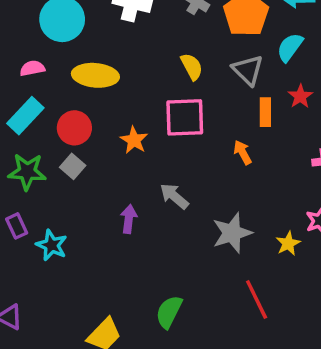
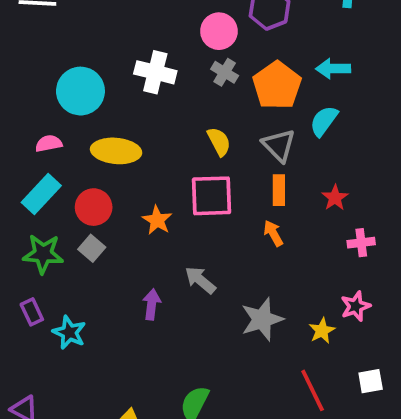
red star: (300, 96) -> (335, 198), moved
orange rectangle: (265, 112) -> (279, 190), moved
red line: (257, 300) -> (313, 390), moved

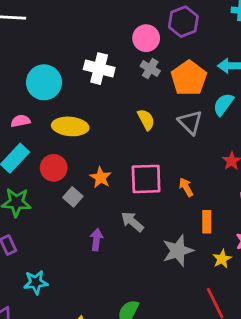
orange rectangle: (279, 190) -> (207, 222), moved
pink square: (211, 196) -> (146, 179), moved
gray square: (92, 248) -> (73, 197), moved
cyan star: (69, 332) -> (36, 282), moved, turned -30

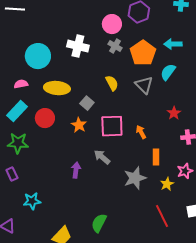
gray square: (73, 197) -> (87, 103), moved

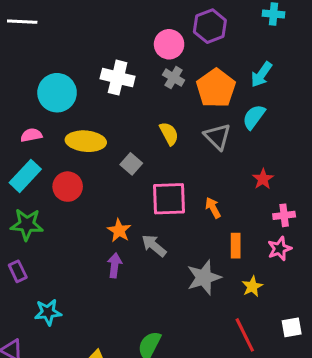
cyan arrow: (173, 44) -> (261, 75), turned -54
orange star: (79, 125) -> (119, 230), moved
pink star: (185, 171) -> (280, 249), moved

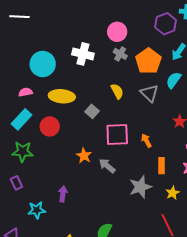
purple hexagon: (210, 26) -> (166, 24), moved
purple arrow: (115, 265) -> (63, 194), moved

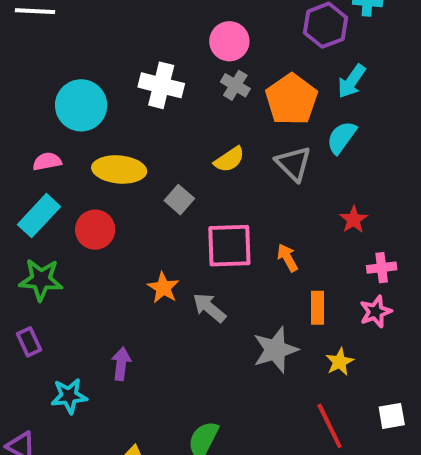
yellow semicircle: (117, 91) -> (229, 159), turned 84

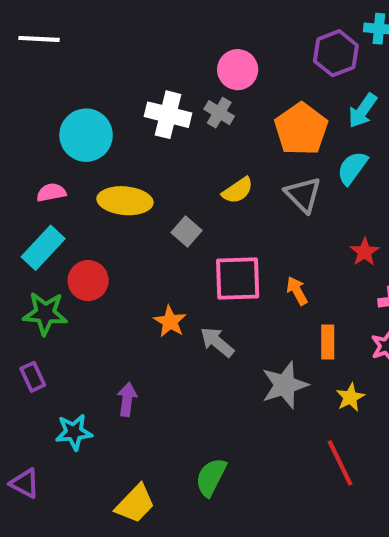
gray cross: (235, 85) -> (219, 113), moved
red circle: (95, 230) -> (88, 281), moved

